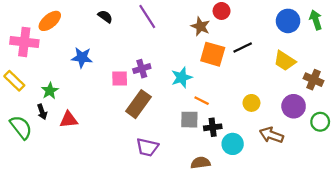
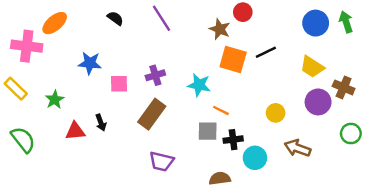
cyan star: (182, 77) -> (199, 85), turned 30
pink square: (120, 79) -> (119, 84), moved
purple circle: (294, 106) -> (318, 102), moved
black arrow: (42, 112) -> (101, 123), moved

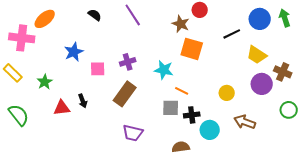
black line: (266, 52) -> (232, 34), moved
blue star: (90, 63) -> (74, 52), turned -30

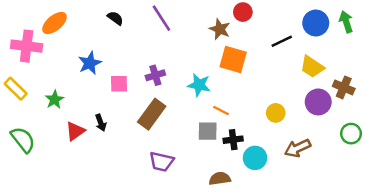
red triangle: (62, 108) -> (75, 131), turned -30
brown arrow: (245, 122) -> (298, 148), turned -45

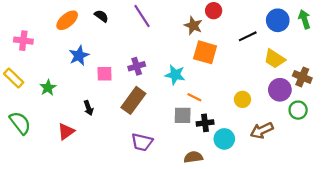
orange ellipse: (55, 23) -> (67, 20), moved
pink cross: (27, 46) -> (23, 41), size x0.7
red triangle: (75, 131) -> (66, 131), moved
green circle: (351, 134) -> (298, 110), moved

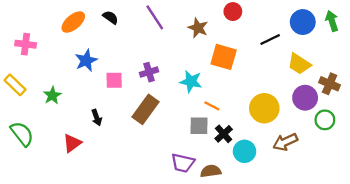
brown star: (193, 26) -> (198, 28), moved
yellow circle: (242, 99) -> (264, 108), size x1.6
black cross: (205, 123) -> (224, 134), turned -35
purple trapezoid: (142, 142) -> (183, 163), moved

